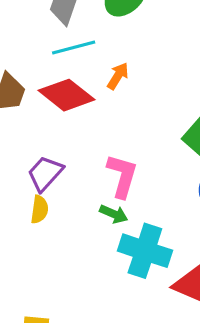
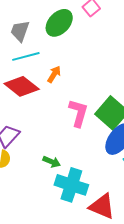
pink L-shape: (122, 176) -> (78, 113), moved

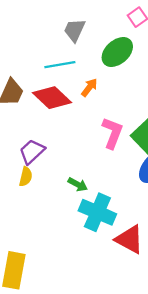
green ellipse: (59, 23) -> (117, 52), moved
gray trapezoid: (20, 31) -> (74, 30), moved

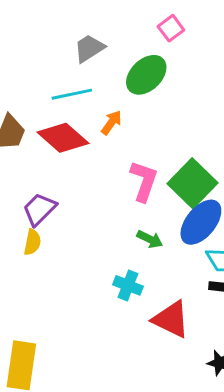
gray trapezoid: (74, 30) -> (89, 48), turned 35
green arrow: (78, 184) -> (150, 239), moved
cyan cross: (97, 212) -> (128, 285), size x0.6

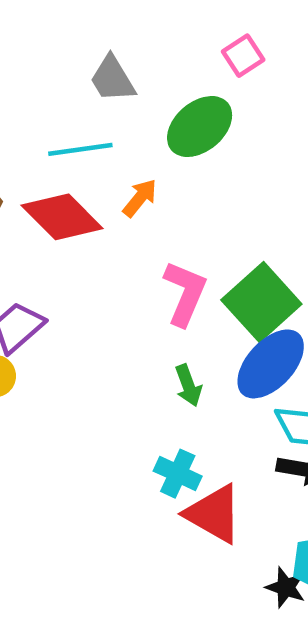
gray trapezoid: (89, 48) -> (112, 79), turned -92
green arrow: (150, 239) -> (188, 385), turned 40
cyan cross: (128, 285) -> (178, 474), moved

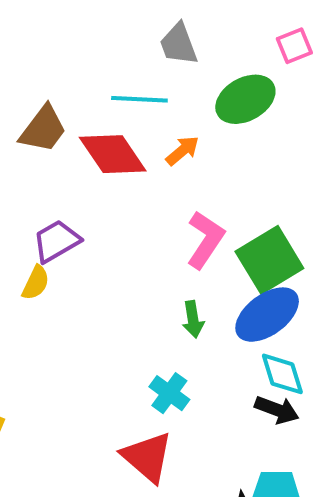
red triangle: (214, 514) -> (147, 457), moved

